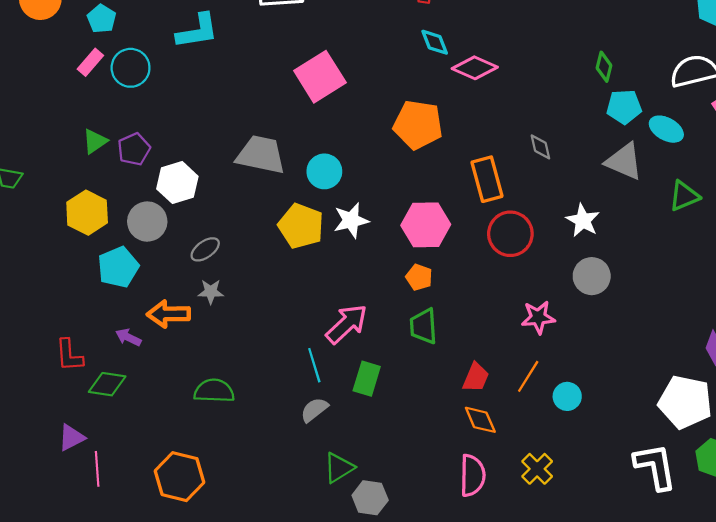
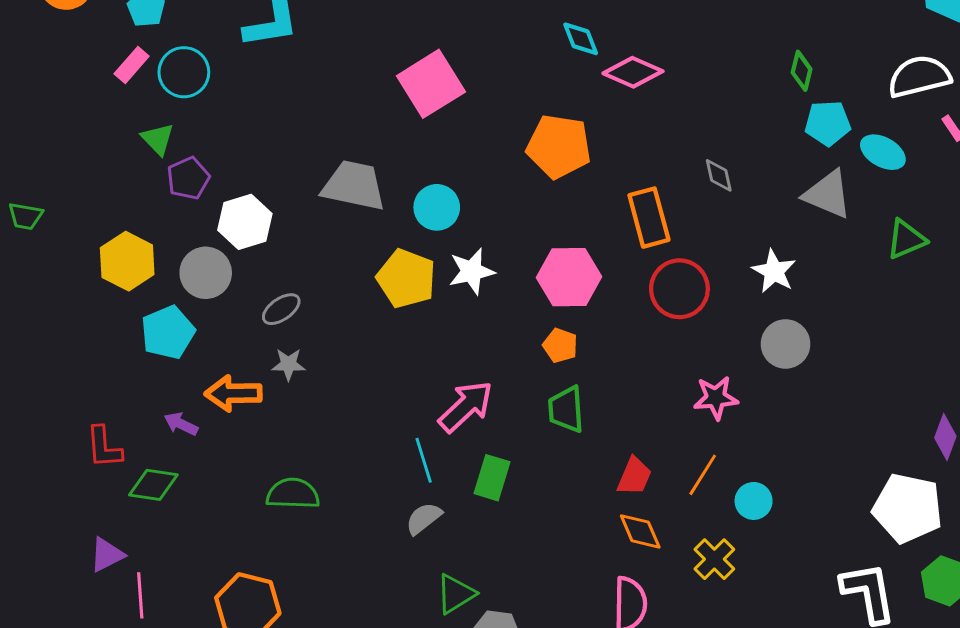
green triangle: (95, 141) -> (158, 139), moved, turned -40
yellow cross: (537, 469) -> (714, 559), moved

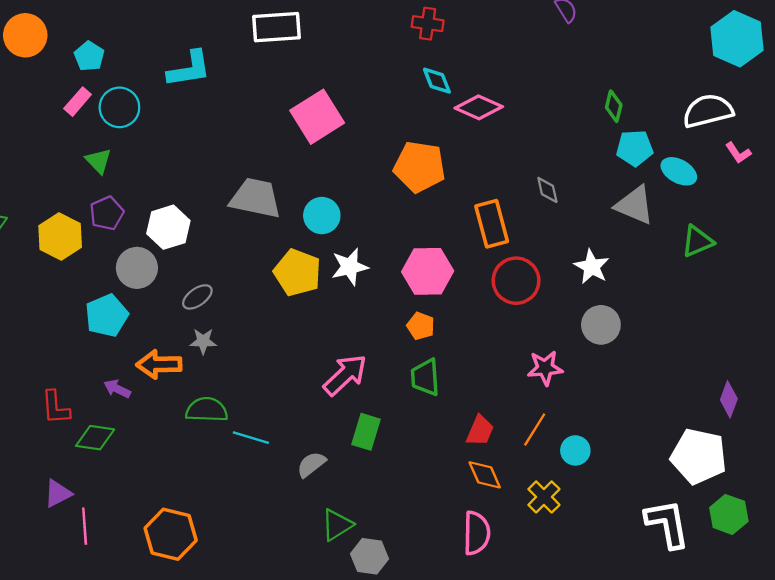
purple pentagon: (188, 178) -> (107, 213), moved
yellow hexagon: (127, 261) -> (60, 236), moved
cyan line: (424, 460) -> (251, 438), moved, turned -56
green semicircle: (293, 494) -> (207, 410), moved

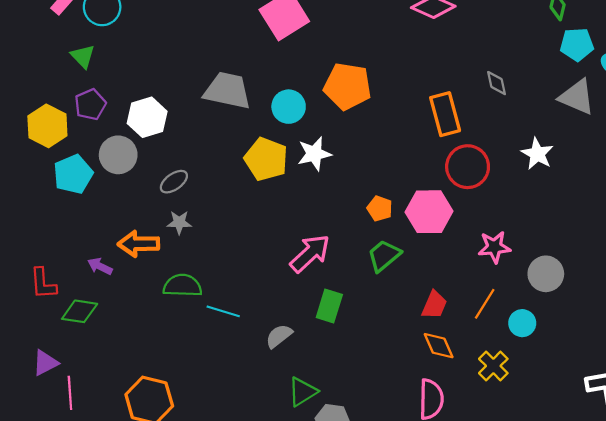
orange pentagon: (420, 167) -> (348, 86), moved
pink hexagon: (428, 271) -> (429, 212), moved
cyan pentagon: (107, 316) -> (73, 174), moved
gray circle: (601, 325) -> (546, 274), moved
green trapezoid: (425, 377) -> (384, 256), turned 54

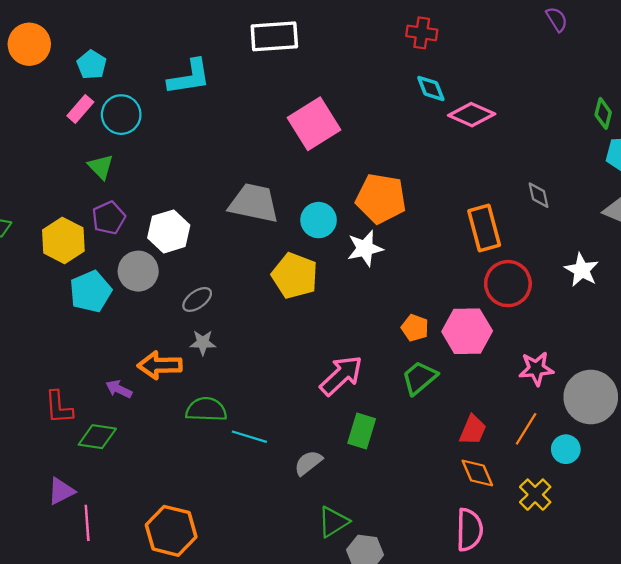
white star: (314, 154) -> (365, 248), moved
gray circle: (546, 274) -> (591, 397), size x1.4

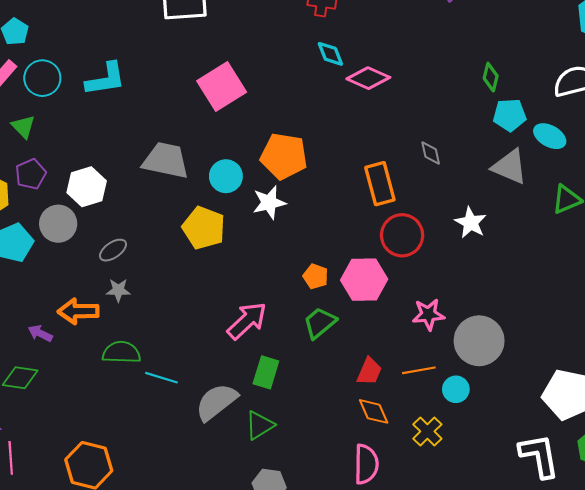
cyan L-shape: (189, 77) -> (106, 79), moved
orange line: (526, 429) -> (419, 370), turned 48
gray semicircle: (308, 463) -> (216, 402), size x1.6
green triangle: (333, 522) -> (260, 425), moved

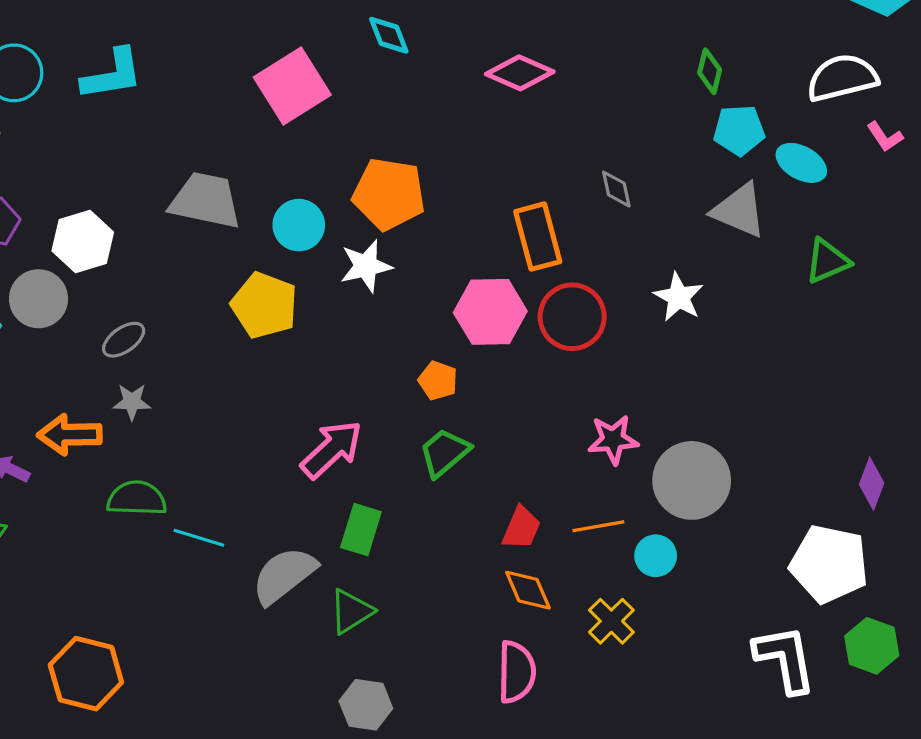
cyan diamond: (330, 54) -> (389, 35), moved
pink hexagon: (364, 280) -> (490, 312), moved

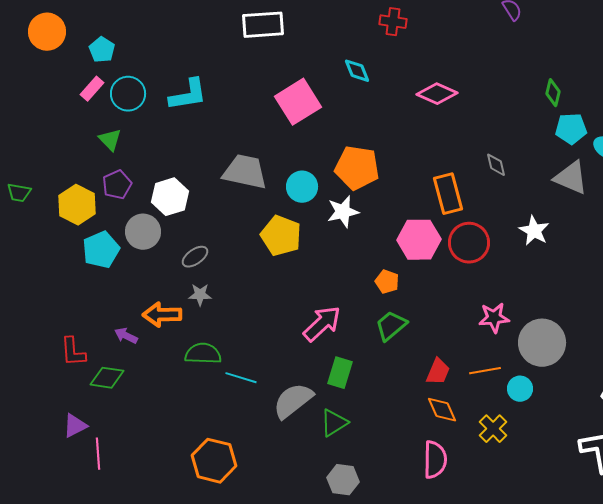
orange hexagon: (86, 674) -> (214, 461), moved

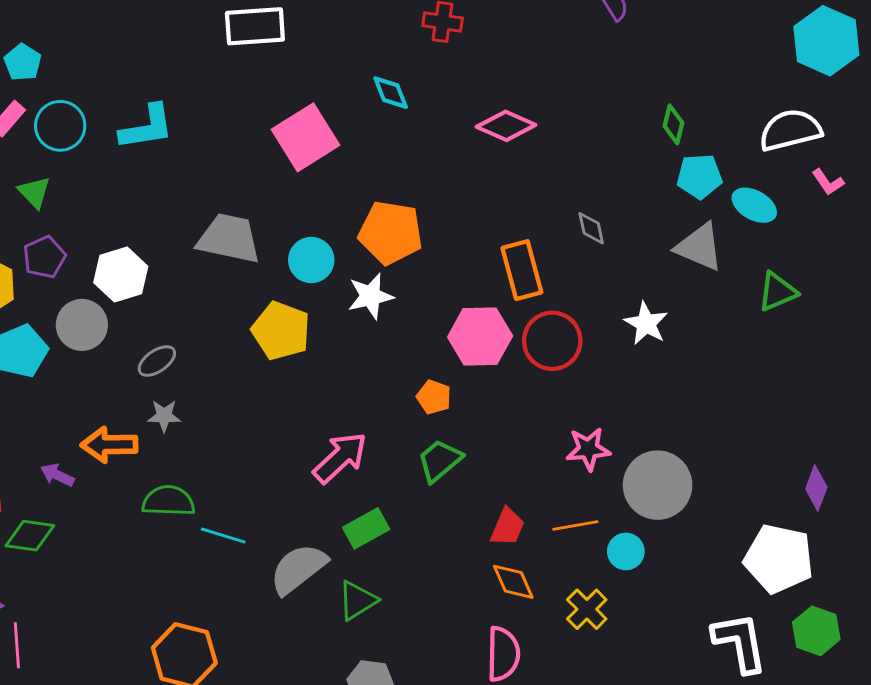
green rectangle: (340, 373) -> (366, 528), turned 44

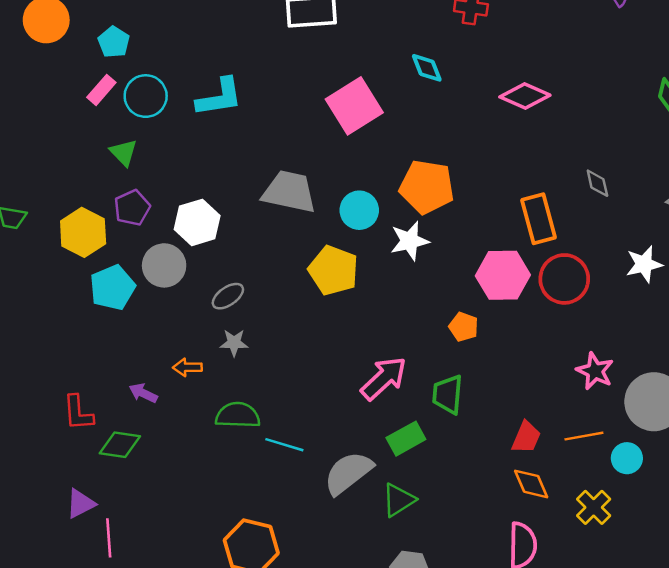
white star: (646, 323) -> (644, 264), turned 30
orange arrow: (109, 445) -> (187, 367), size x0.6
pink star: (588, 449) -> (595, 371), turned 30
green trapezoid: (440, 461) -> (448, 394), moved, turned -45

